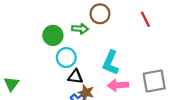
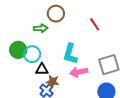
red line: (145, 19) -> (95, 24), moved
green circle: (53, 35) -> (18, 50), moved

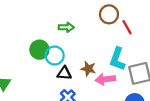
brown circle: (56, 14) -> (109, 14), moved
cyan L-shape: (70, 54) -> (117, 59), moved
brown star: (53, 82) -> (88, 69), moved

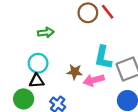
red line: (127, 27) -> (108, 12), moved
green circle: (39, 50) -> (24, 99), moved
black triangle: (64, 73) -> (37, 81), moved

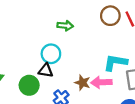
cyan L-shape: (103, 57) -> (115, 62), turned 75
brown star: (75, 72) -> (82, 83), moved

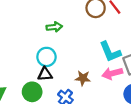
cyan L-shape: (115, 62) -> (110, 52), turned -110
pink arrow: (101, 82) -> (112, 73), moved

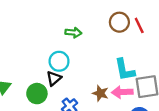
black triangle: (45, 74) -> (54, 78), turned -49
brown star: (83, 78) -> (100, 93), moved

